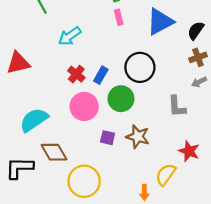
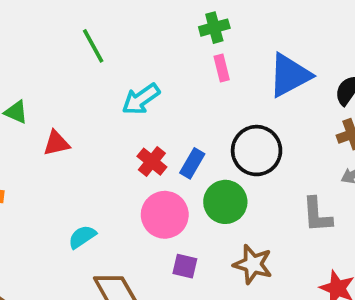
red triangle: (18, 63) -> (56, 143), size x0.7
cyan semicircle: (34, 120) -> (82, 237), size x0.6
purple square: (108, 138) -> (185, 266), moved

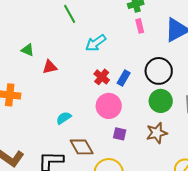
green circle: (225, 202) -> (161, 101), moved
brown star: (253, 264) -> (157, 133), turned -30

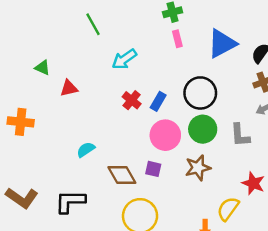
pink circle: (109, 106) -> (165, 135), moved
brown diamond: (82, 147) -> (122, 175), moved

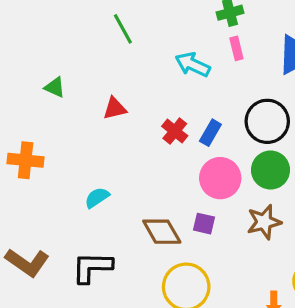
cyan arrow: (124, 59) -> (193, 65), moved, turned 60
red triangle: (69, 88) -> (115, 108), moved
cyan semicircle: (86, 150) -> (97, 198), moved

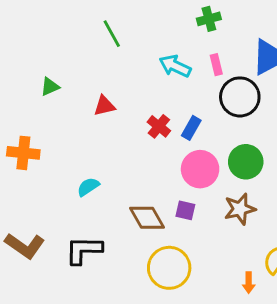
pink rectangle: (236, 48) -> (216, 65), moved
green triangle: (55, 87) -> (50, 87), turned -48
black circle: (267, 121) -> (240, 97), moved

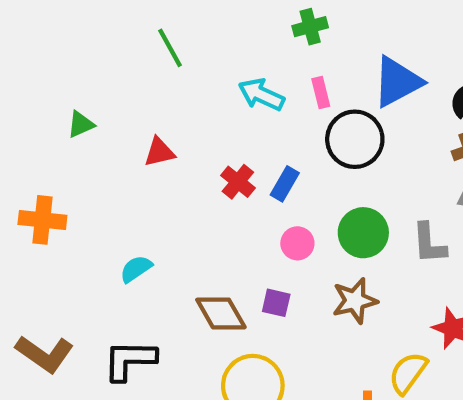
pink circle: (200, 169) -> (297, 243), size x0.6

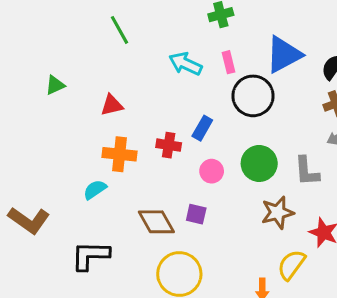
red cross: (238, 182) -> (169, 145), moved, turned -30
orange cross: (42, 220) -> (119, 154), moved
brown star: (355, 301) -> (278, 213), moved
brown L-shape: (45, 354) -> (29, 220), moved

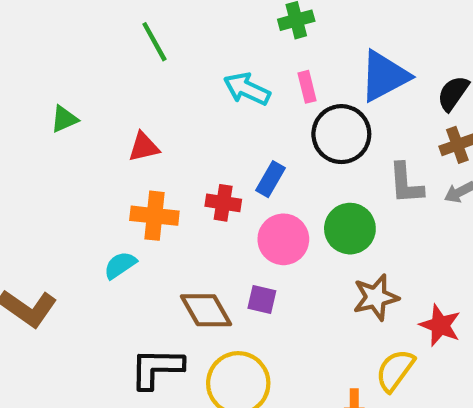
pink circle: (212, 171) -> (283, 239), size x1.5
gray L-shape: (307, 171) -> (406, 183), moved
black L-shape: (90, 256) -> (157, 368), moved

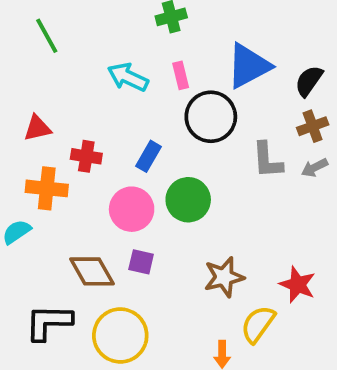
red cross: (223, 203) -> (86, 156), moved
green circle: (350, 229) -> (188, 200), moved
pink circle: (283, 239) -> (132, 209), moved
brown star: (376, 297) -> (224, 277), moved

